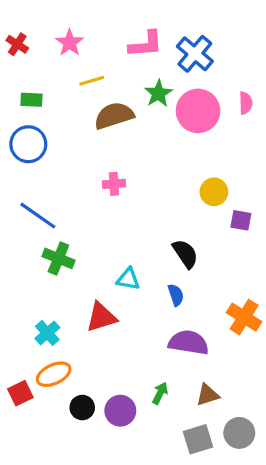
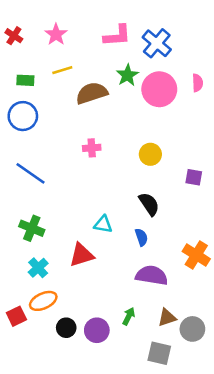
yellow line: (92, 81) -> (62, 70), moved
yellow circle: (214, 192) -> (150, 154), moved
green cross: (58, 258) -> (32, 228), moved
gray circle: (239, 433) -> (192, 329), moved
gray square: (198, 439) -> (159, 353), turned 30

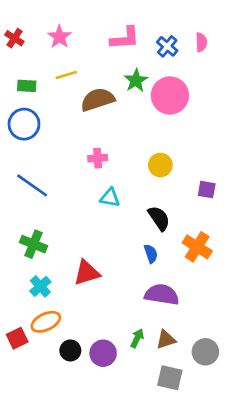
blue cross: (157, 43) -> (167, 46), size x0.7
pink semicircle: (198, 83) -> (201, 42), moved
cyan triangle: (103, 224) -> (110, 198), moved
orange cross: (196, 255) -> (197, 247), moved
brown triangle: (167, 318) -> (166, 340), moved

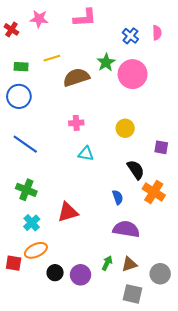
pink star: (59, 37) -> (39, 19), moved, turned -30
pink L-shape: (125, 38) -> (85, 18), moved
black semicircle: (159, 218) -> (136, 170), moved
red square: (17, 338) -> (14, 263), turned 35

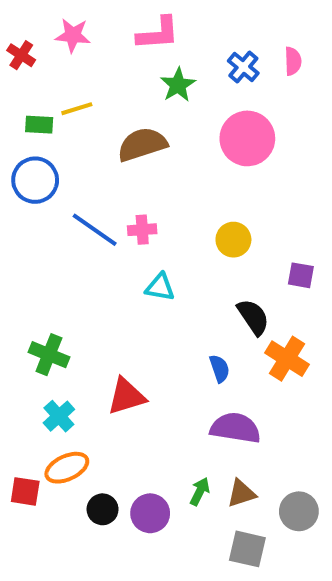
yellow line: (52, 58) -> (77, 109), moved
green star: (106, 62) -> (178, 85), moved
blue line: (25, 144) -> (95, 230), moved

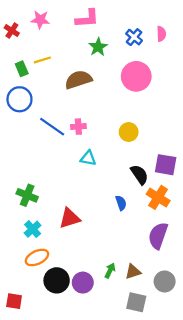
green rectangle: (39, 125) -> (22, 69), turned 64
purple square: (301, 275) -> (166, 165), moved, size x1.5
purple semicircle: (235, 428) -> (158, 236), moved, turned -80
red square: (25, 491) -> (14, 301), moved
black circle: (103, 509) -> (57, 280), size x1.5

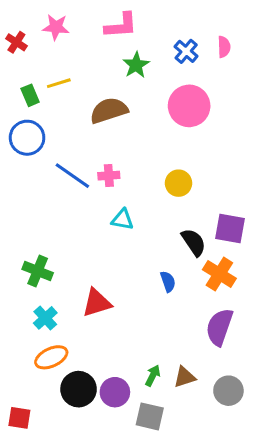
gray square: (136, 302) -> (150, 416), moved

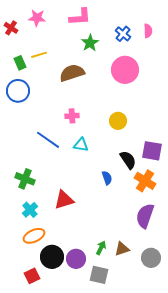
blue line: (72, 176) -> (48, 140), moved
blue semicircle: (168, 282) -> (107, 178), moved
red square: (19, 418) -> (32, 276), moved, turned -35

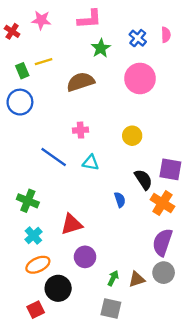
gray circle: (151, 258) -> (164, 273), moved
purple circle: (76, 259) -> (85, 257), moved

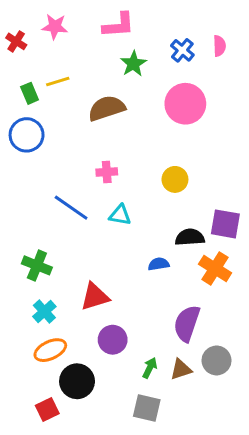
black semicircle: (143, 179) -> (190, 237), turned -60
blue semicircle: (120, 200) -> (159, 264), turned -80
purple semicircle: (162, 242) -> (187, 323), moved

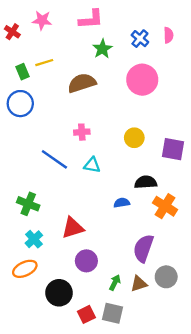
purple square: (225, 224) -> (173, 149), moved
orange ellipse: (50, 350) -> (25, 269), moved
red square: (47, 409) -> (86, 314), moved

